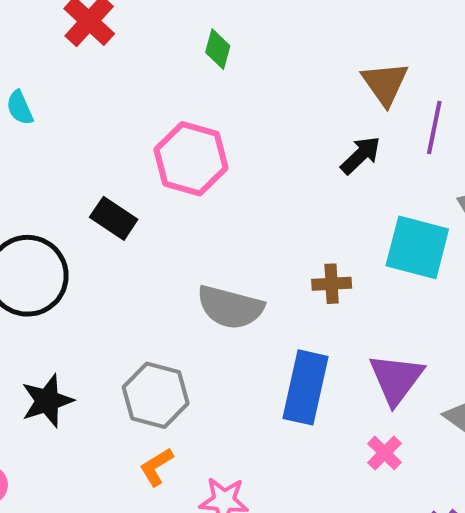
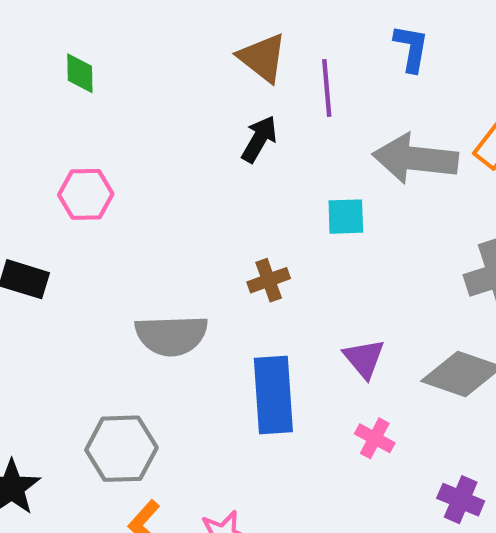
pink hexagon: (191, 159) -> (86, 194), size x0.7
cyan square: (417, 247) -> (346, 217), size x0.6
purple triangle: (396, 379) -> (364, 358), size x0.7

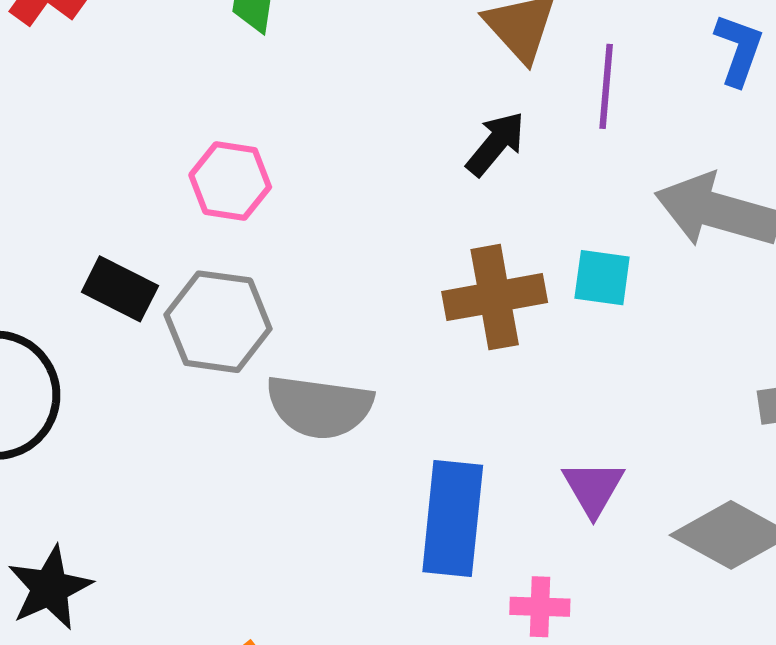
brown cross: (269, 280) -> (495, 297), moved, size x1.6
pink cross: (375, 438) -> (540, 607), moved, turned -36
gray hexagon: (121, 449) -> (218, 322), moved

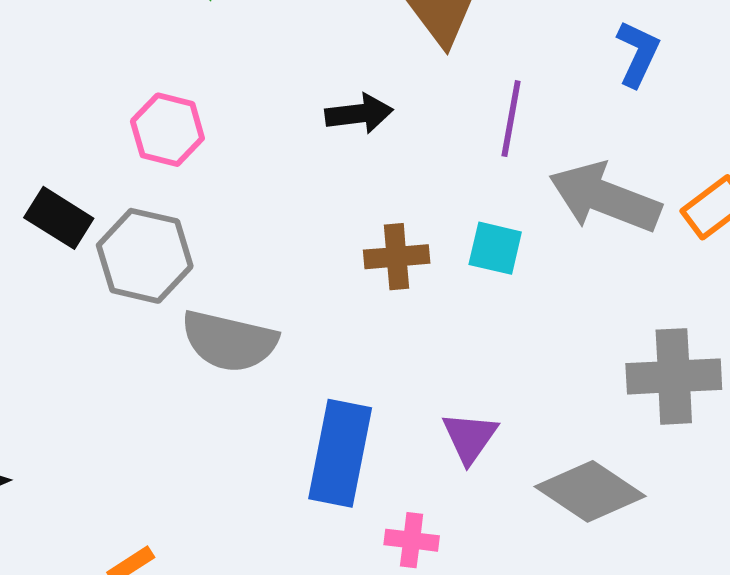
purple line: (606, 86) -> (511, 119), moved
black arrow: (496, 144) -> (359, 114), moved, turned 38
brown cross: (495, 297) -> (397, 257), size x0.7

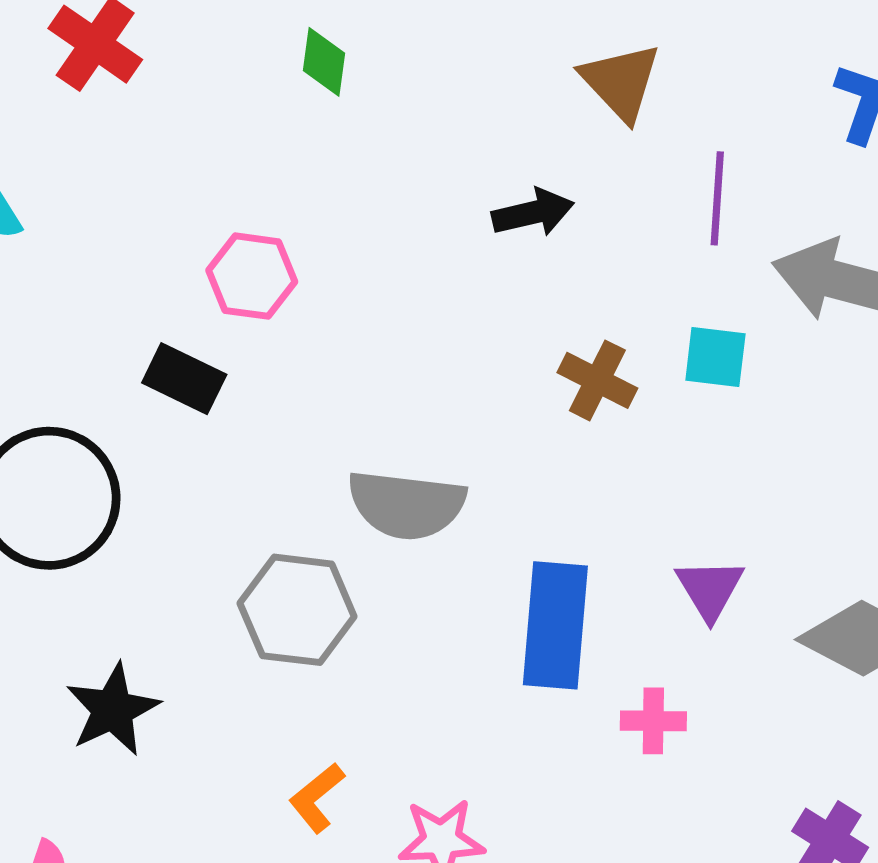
pink hexagon: (167, 130) -> (252, 276), moved
gray hexagon: (145, 256) -> (297, 610), moved
brown cross: (397, 257) -> (597, 380), turned 38

